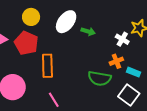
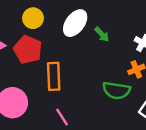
green arrow: (88, 31) -> (102, 34), turned 32

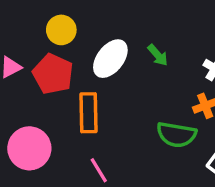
white ellipse: (75, 23) -> (110, 59), moved

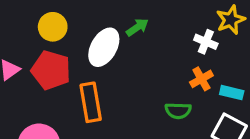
green arrow: (158, 55) -> (137, 27), moved, turned -75
green semicircle: (176, 135) -> (178, 111), size x0.7

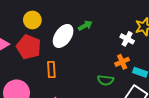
orange rectangle: (91, 102) -> (51, 70), size x0.7

